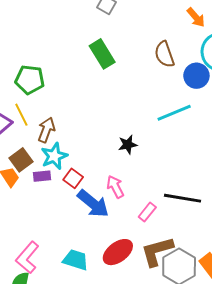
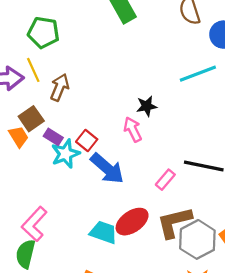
cyan star: (54, 156) -> (66, 154), moved
purple rectangle: (42, 176) -> (53, 137), turned 36
pink arrow: (115, 187) -> (133, 129), moved
cyan trapezoid: (76, 260) -> (103, 232), moved

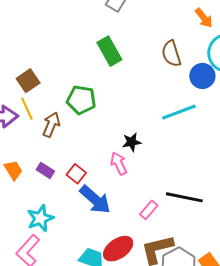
green pentagon: (43, 32) -> (81, 100), moved
brown square: (31, 119) -> (28, 81), moved
cyan star: (66, 154) -> (40, 218), moved

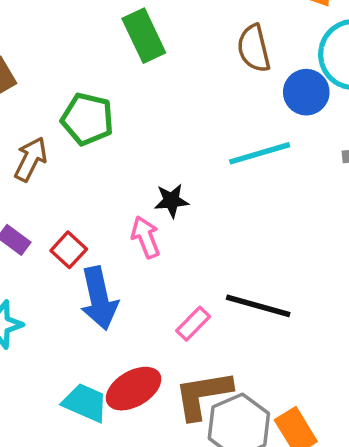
blue arrow: (95, 200) -> (99, 298), turned 32

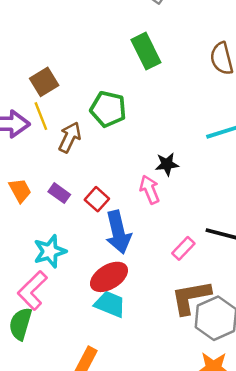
red ellipse: (134, 389) -> (109, 277), moved

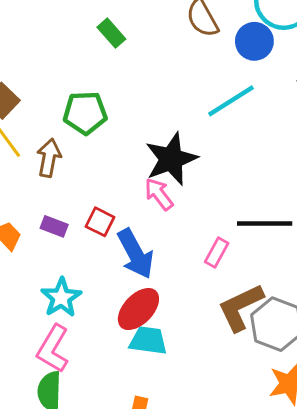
green rectangle: (146, 51) -> (111, 33), size x0.7
black star: (167, 164) -> (171, 159), size x1.8

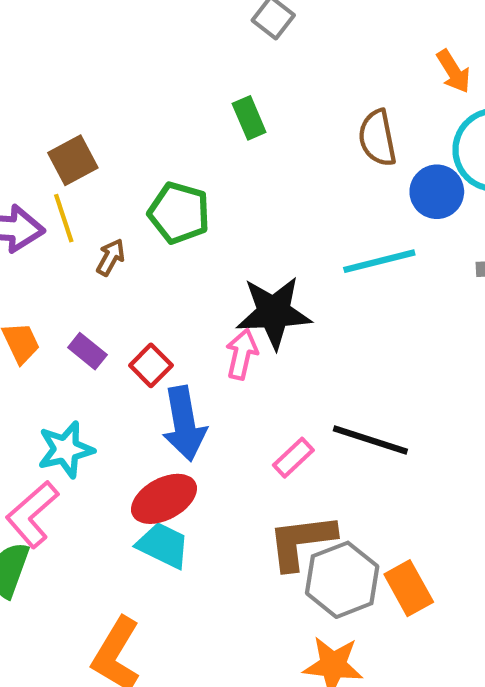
brown arrow: (49, 158) -> (111, 257), size x0.7
pink arrow: (159, 194) -> (242, 354), turned 32

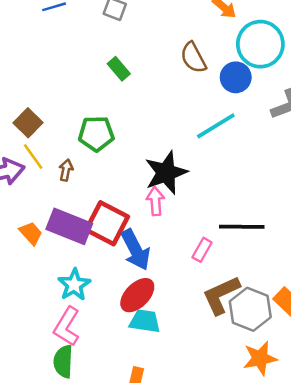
purple rectangle: (87, 351) -> (69, 226), size x2.0
red square: (151, 365) -> (107, 223), size x1.8

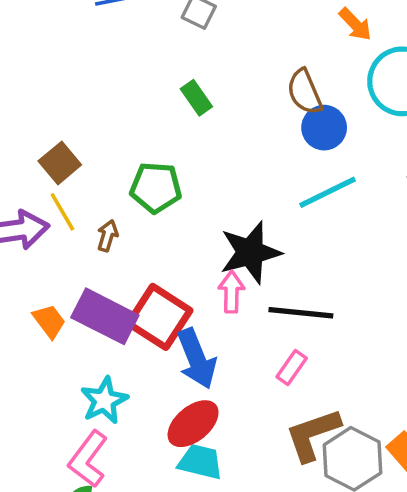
blue circle: (236, 77) -> (324, 128), moved
black line: (242, 227) -> (301, 313), moved

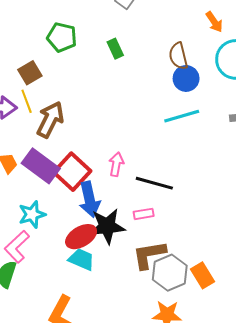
green pentagon: (156, 188) -> (62, 37), moved
brown arrow: (108, 236) -> (50, 120), size x2.0
black star: (250, 252) -> (107, 226), moved
pink rectangle: (292, 368) -> (144, 214), turned 36

